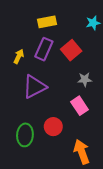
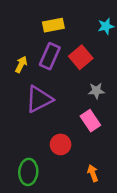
green ellipse: (25, 135) -> (28, 172), moved
orange arrow: (82, 152) -> (93, 173), size x0.6

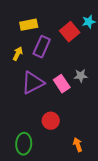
yellow rectangle: (53, 25) -> (29, 25), moved
red square: (81, 57) -> (70, 32), moved
pink rectangle: (90, 121) -> (62, 84), moved

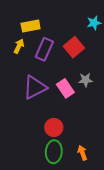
red square: (70, 32) -> (74, 47), moved
yellow arrow: (18, 54) -> (19, 46), moved
green ellipse: (24, 144) -> (54, 152), moved

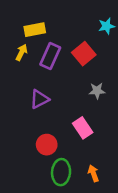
purple triangle: (35, 87) -> (39, 99), size x0.7
pink rectangle: (65, 88) -> (83, 128), moved
red circle: (54, 127) -> (47, 145), moved

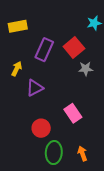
yellow rectangle: (35, 30) -> (18, 26), moved
yellow arrow: (22, 52) -> (17, 69), moved
gray star: (97, 91) -> (86, 69), moved

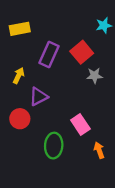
red circle: (41, 128) -> (20, 119), moved
green ellipse: (54, 153) -> (54, 146), moved
orange arrow: (82, 154) -> (99, 150), moved

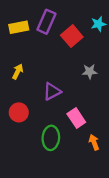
red square: (82, 52) -> (72, 36), moved
purple rectangle: (49, 55) -> (46, 22), moved
purple triangle: (38, 97) -> (52, 91), moved

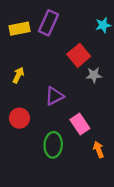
red square: (72, 36) -> (79, 55), moved

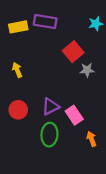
purple rectangle: (49, 23) -> (45, 22), turned 75
yellow arrow: (18, 75) -> (17, 70), turned -48
purple triangle: (54, 96) -> (51, 107), moved

